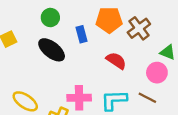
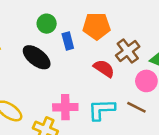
green circle: (50, 18) -> (47, 24), moved
brown cross: (139, 28) -> (128, 51), moved

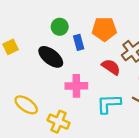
pink cross: (65, 107) -> (76, 86), moved

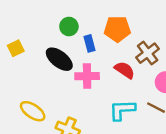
pink cross: (76, 86) -> (87, 76), moved

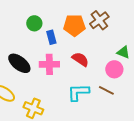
brown cross: (148, 53) -> (99, 20), moved
black ellipse: (59, 59) -> (19, 63), moved

